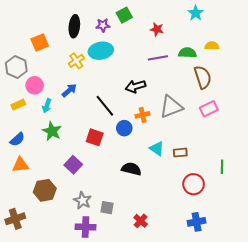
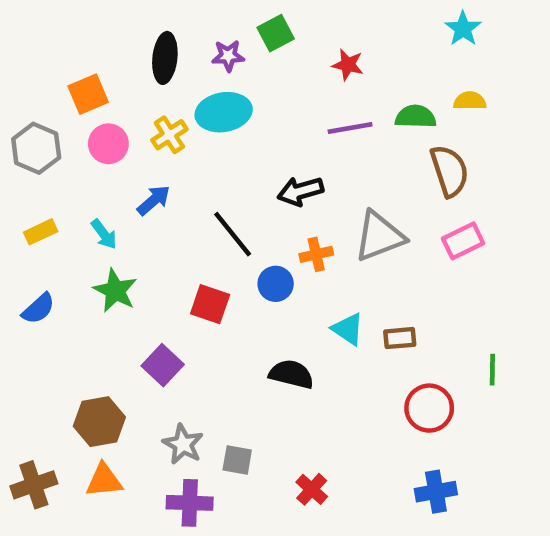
cyan star: (196, 13) -> (463, 29), moved
pink circle: (35, 85) -> (108, 144), moved
cyan arrow: (47, 106) -> (104, 234), turned -56
orange triangle: (20, 165) -> (104, 480), moved

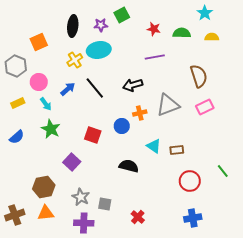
yellow semicircle: (470, 101) -> (212, 37), moved
green semicircle: (416, 117) -> (182, 33), moved
pink circle: (108, 144) -> (39, 82), moved
black line: (233, 234) -> (95, 88), moved
green line: (492, 370) -> (223, 171), moved, turned -40

